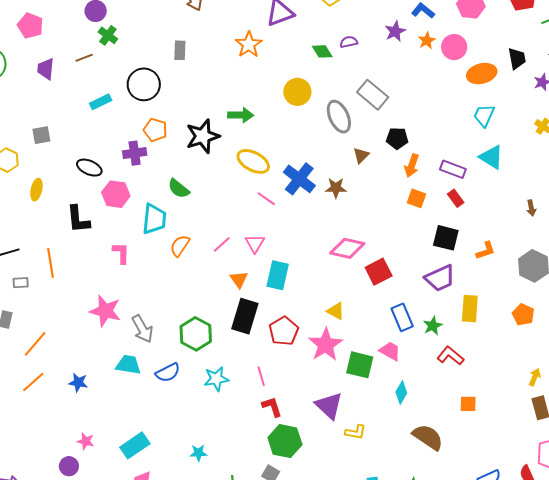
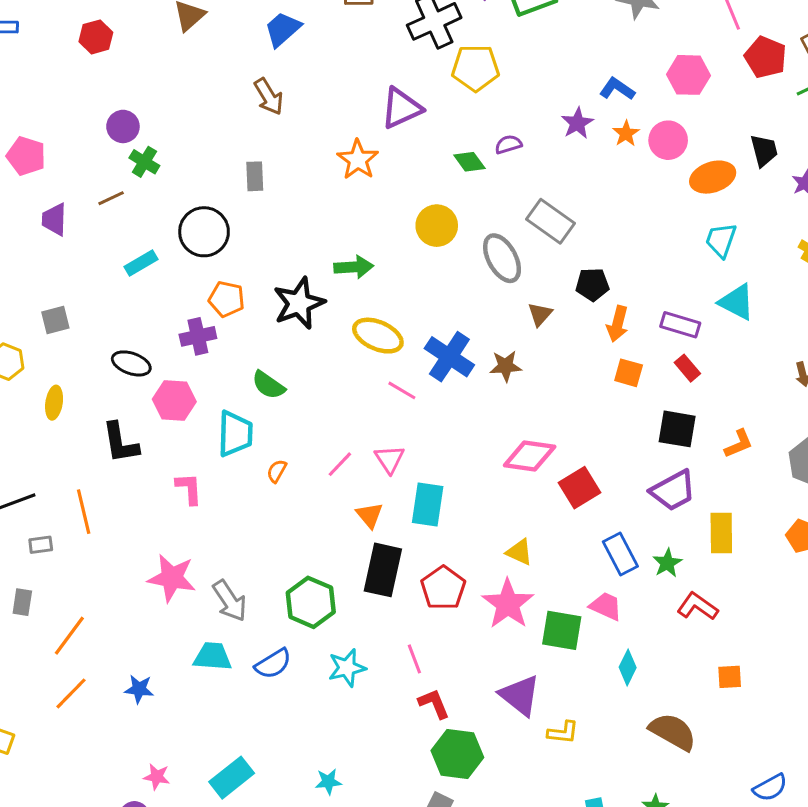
orange semicircle: (180, 246) -> (277, 471), size x0.7

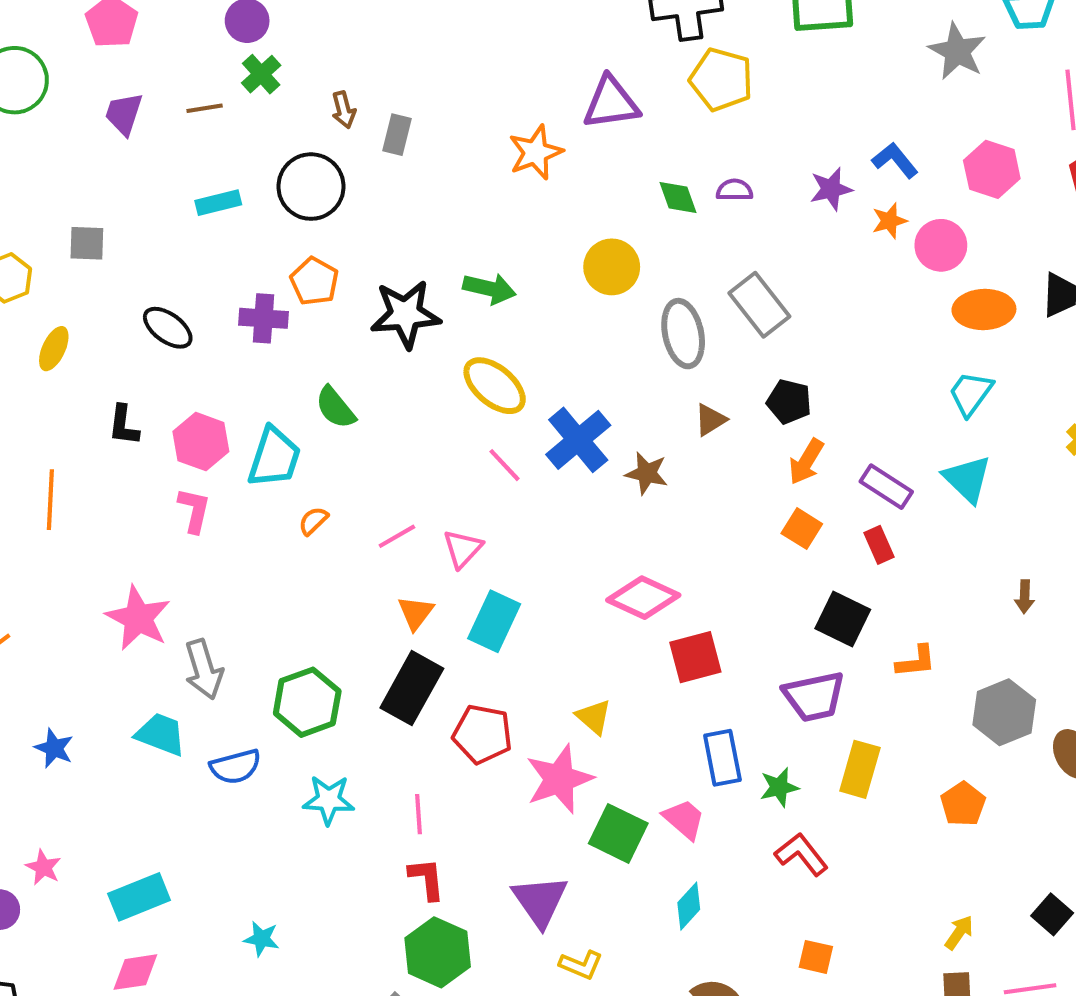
brown arrow: (269, 97) -> (344, 110), moved, size x0.7
pink hexagon: (174, 401) -> (201, 442), moved
black L-shape: (120, 443) -> (124, 425), size x0.7
red pentagon: (443, 588) -> (482, 734), turned 30

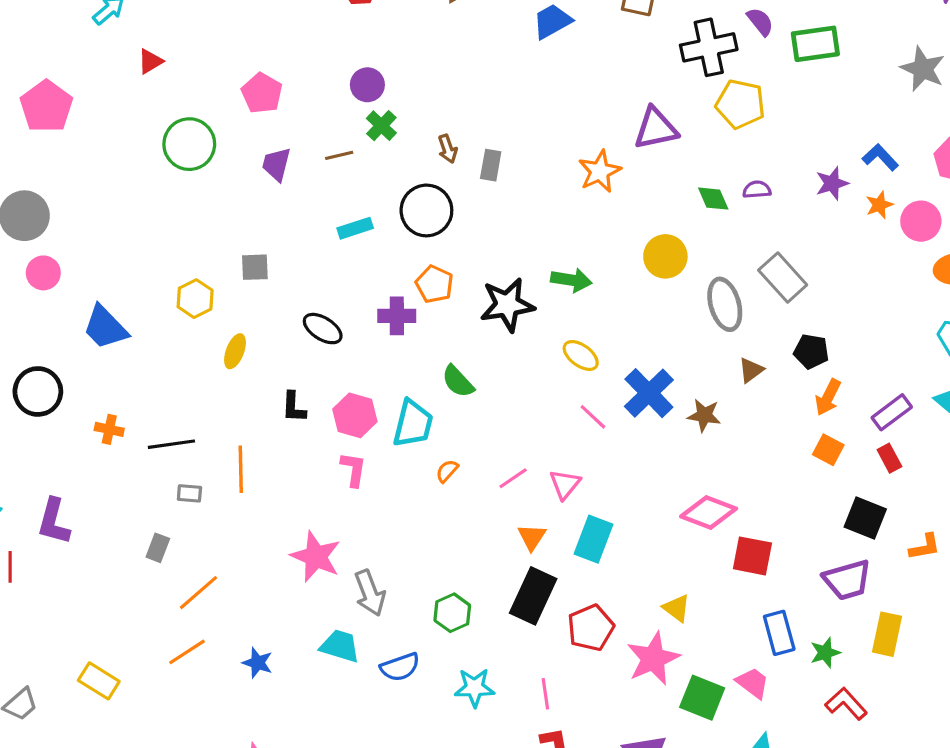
yellow ellipse: (495, 386) -> (581, 355), size x0.7
purple rectangle: (886, 487) -> (892, 412), turned -66
red square: (695, 657) -> (752, 556), turned 30
green hexagon: (307, 702) -> (452, 613), size x0.7
red pentagon: (482, 734) -> (591, 628), turned -30

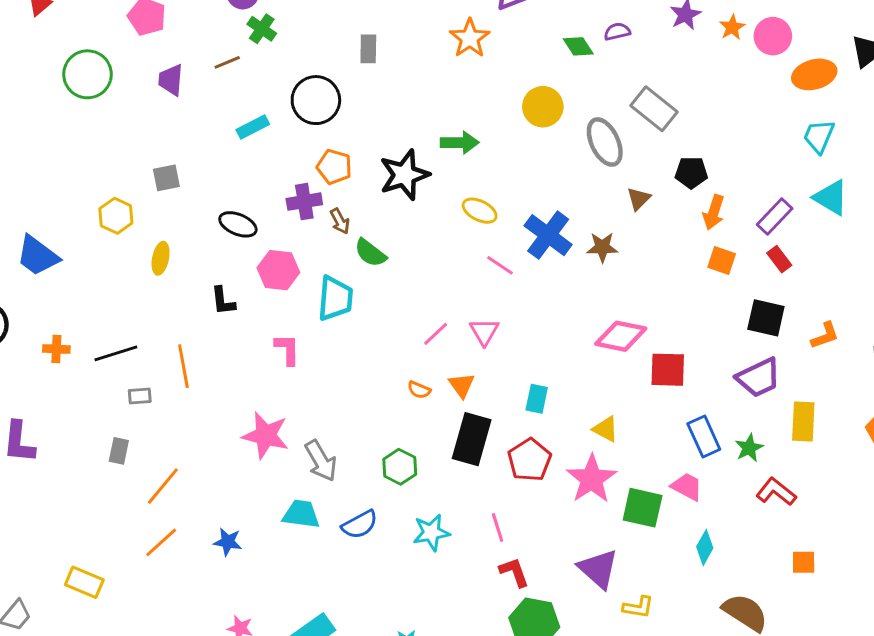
brown arrow: (448, 149) -> (340, 221), moved
pink hexagon: (355, 415) -> (278, 270), moved
orange semicircle: (447, 471) -> (419, 390), moved, turned -100
cyan rectangle: (594, 539) -> (537, 399), moved, size x0.7

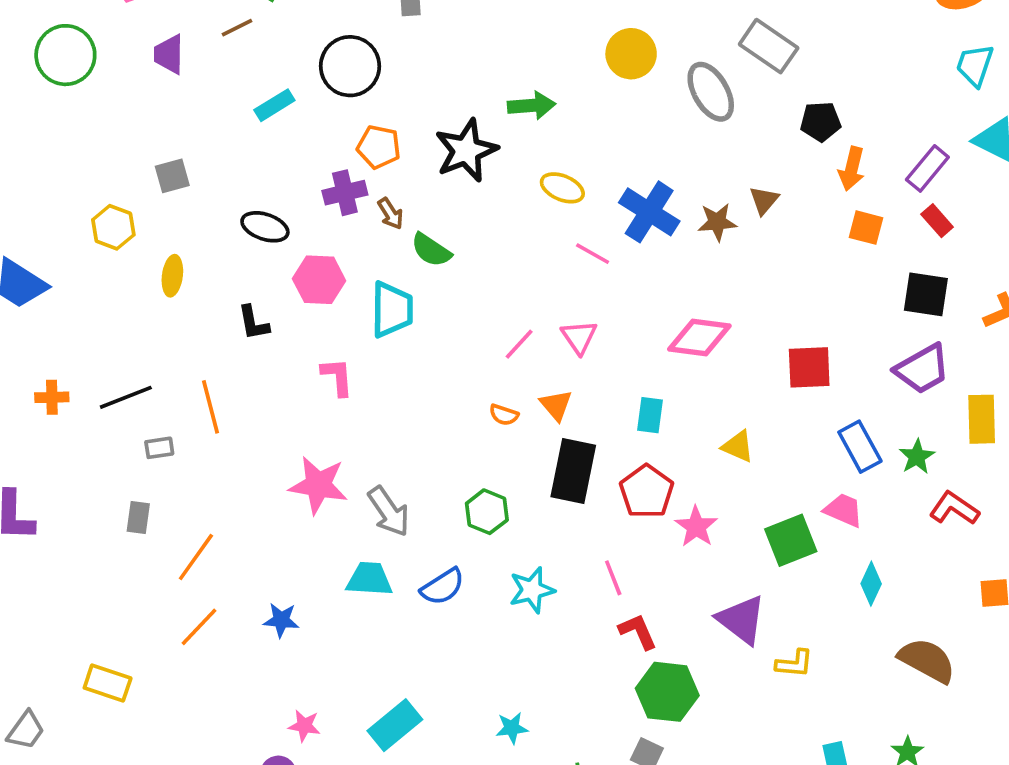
brown triangle: (639, 199) -> (764, 200), moved
pink diamond: (621, 336) -> (699, 338), moved
pink star: (592, 479) -> (696, 527), moved, size x0.7
green square: (643, 508) -> (791, 540), turned -30

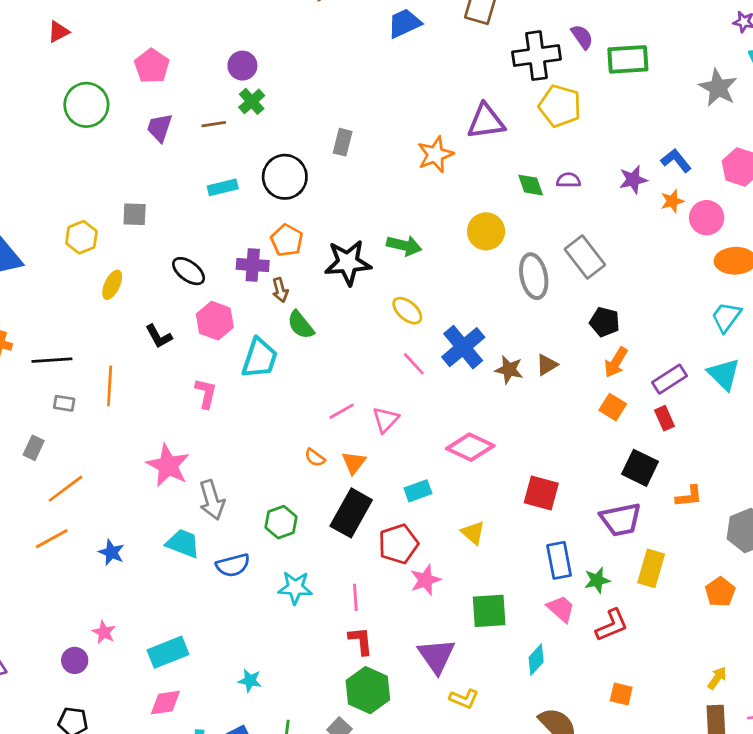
black L-shape: (253, 323) -> (159, 336), turned -36
cyan rectangle: (650, 415) -> (418, 491), turned 45
red L-shape: (954, 508) -> (612, 625), turned 105
pink trapezoid: (844, 510) -> (561, 609), moved

